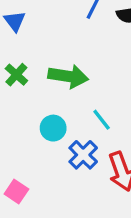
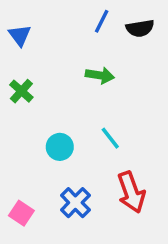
green arrow: (68, 76) -> (100, 75), moved, size x0.7
blue cross: (83, 155) -> (75, 203), moved

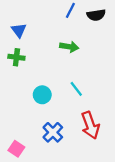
blue triangle: (20, 35) -> (19, 30), moved
green cross: (21, 91) -> (16, 57), turned -35
pink square: (21, 213) -> (16, 149), moved

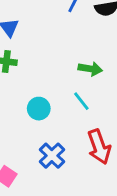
green arrow: (69, 47) -> (90, 69), moved

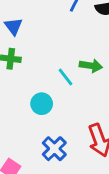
cyan line: (81, 101) -> (66, 77), moved

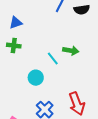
blue triangle: (14, 26) -> (16, 23), turned 48

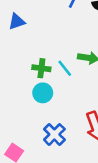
green cross: (14, 46) -> (41, 68), moved

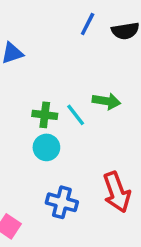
blue cross: (54, 134) -> (62, 202), turned -30

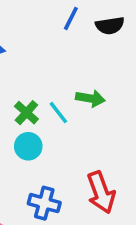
green cross: (45, 115) -> (26, 113), turned 35

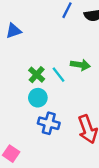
blue cross: (44, 203) -> (49, 123), moved

